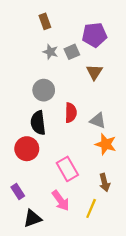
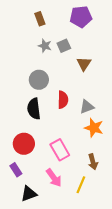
purple pentagon: (94, 35) -> (81, 17), moved
gray triangle: (98, 121) -> (87, 107), turned -42
red circle: (27, 149) -> (24, 144), moved

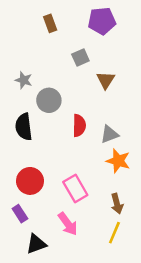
gray star: (45, 46) -> (24, 80), moved
black semicircle: (34, 109) -> (24, 127), moved
yellow line: (81, 185) -> (114, 233), moved

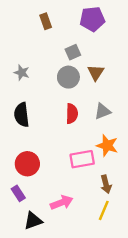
gray circle: (49, 100) -> (68, 77), moved
gray triangle: (109, 134) -> (103, 111), moved
pink rectangle: (75, 189) -> (82, 159), moved, turned -70
pink arrow: (68, 224) -> (62, 203), turned -75

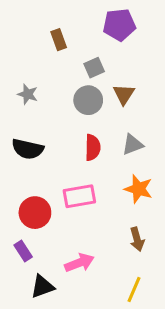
brown rectangle: (46, 21) -> (59, 40), moved
black semicircle: (22, 115) -> (28, 149), turned -70
pink rectangle: (82, 159) -> (79, 196), moved
yellow line: (104, 210) -> (134, 289), moved

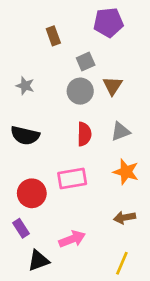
brown arrow: (137, 239) -> (125, 218), turned 95

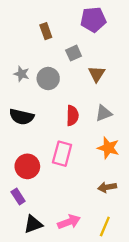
gray circle: (80, 91) -> (48, 79), moved
pink rectangle: (72, 178) -> (62, 154), turned -65
pink arrow: (72, 239) -> (69, 222), moved

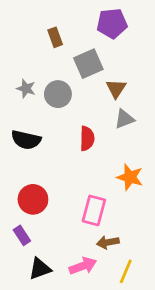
gray square: (74, 53) -> (88, 64), size x1.5
gray triangle: (104, 113) -> (124, 119), moved
pink rectangle: (62, 154) -> (94, 210), moved
brown arrow: (107, 187) -> (108, 242), moved

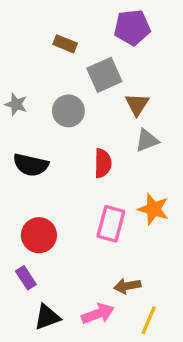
brown rectangle: (55, 37) -> (65, 44), turned -48
gray star: (26, 89) -> (16, 104), moved
pink rectangle: (94, 210) -> (111, 224), moved

